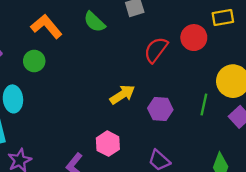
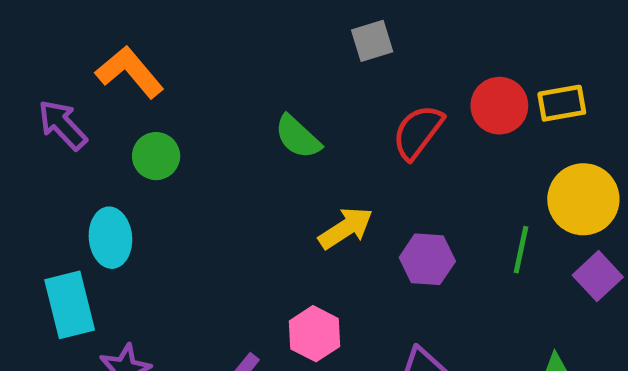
yellow rectangle: (223, 17) -> (562, 103), moved
green semicircle: (94, 22) -> (298, 137), moved
orange L-shape: (46, 26) -> (130, 72), moved

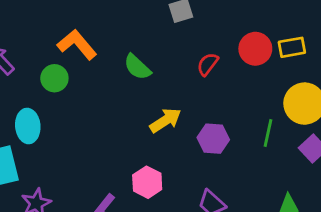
orange L-shape: (130, 72) -> (77, 45), moved
red semicircle: (418, 132) -> (208, 64), size x0.7

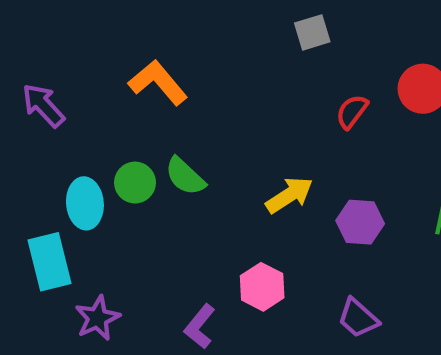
green semicircle: (137, 67) -> (185, 176), moved
green circle: (54, 78) -> (135, 183), moved

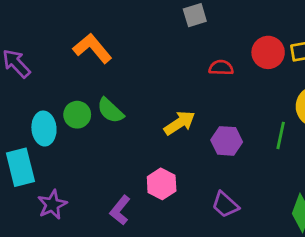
red semicircle: (352, 112) -> (221, 68), turned 55

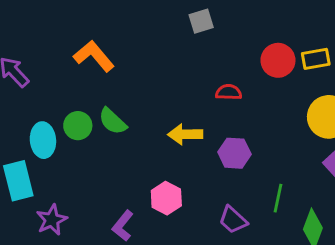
red semicircle: (221, 68) -> (229, 92), moved
yellow arrow: (180, 123) -> (185, 134), turned -148
green line: (281, 135) -> (278, 198), moved

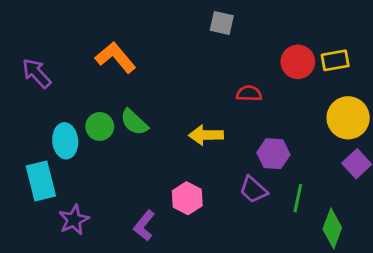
gray square: (201, 21) -> (222, 23), turned 30
purple hexagon: (234, 153) -> (273, 154), moved
purple trapezoid: (233, 220) -> (253, 190), moved

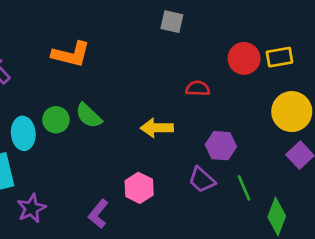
orange L-shape: (115, 58) -> (71, 54), turned 144
green line: (298, 198) -> (244, 188), turned -35

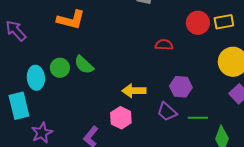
yellow arrow: (157, 128) -> (134, 91), moved
green line: (244, 188) -> (198, 118), turned -66

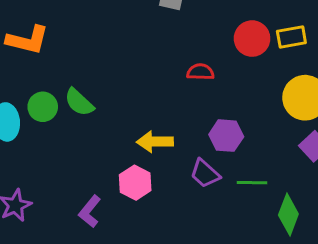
orange L-shape: (71, 20) -> (28, 40), moved

